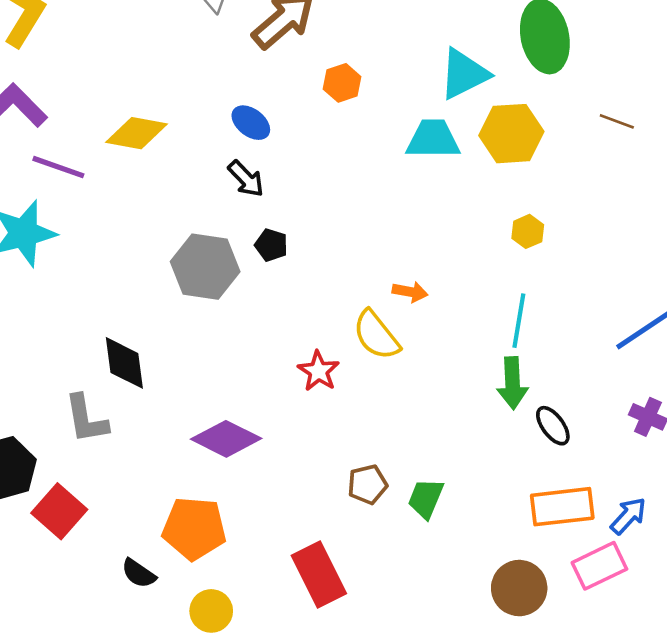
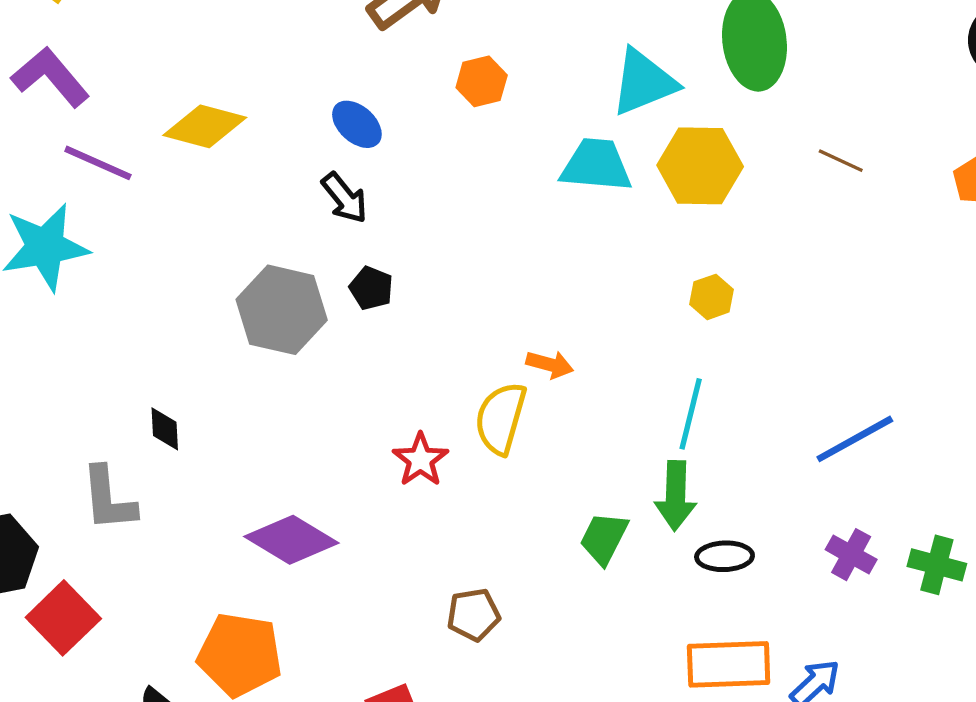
yellow semicircle: (376, 335) -> (501, 418), turned 50
black diamond: (124, 363) -> (165, 429), size x0.6
black ellipse: (553, 426) -> (725, 556), turned -60
green trapezoid: (426, 498) -> (604, 538), moved

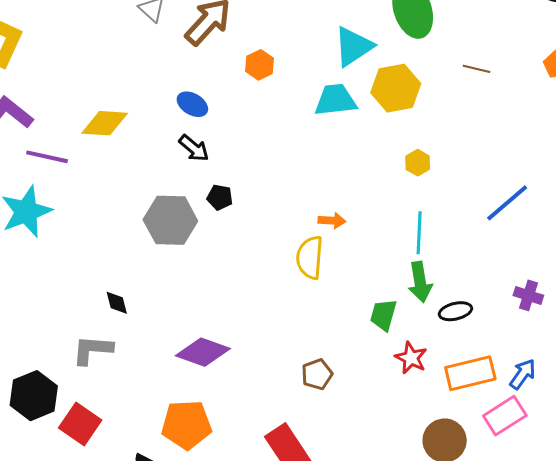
blue line: (855, 439) -> (507, 203), moved
red star: (420, 460) -> (411, 358), moved
gray L-shape: (108, 499) -> (92, 350), turned 111

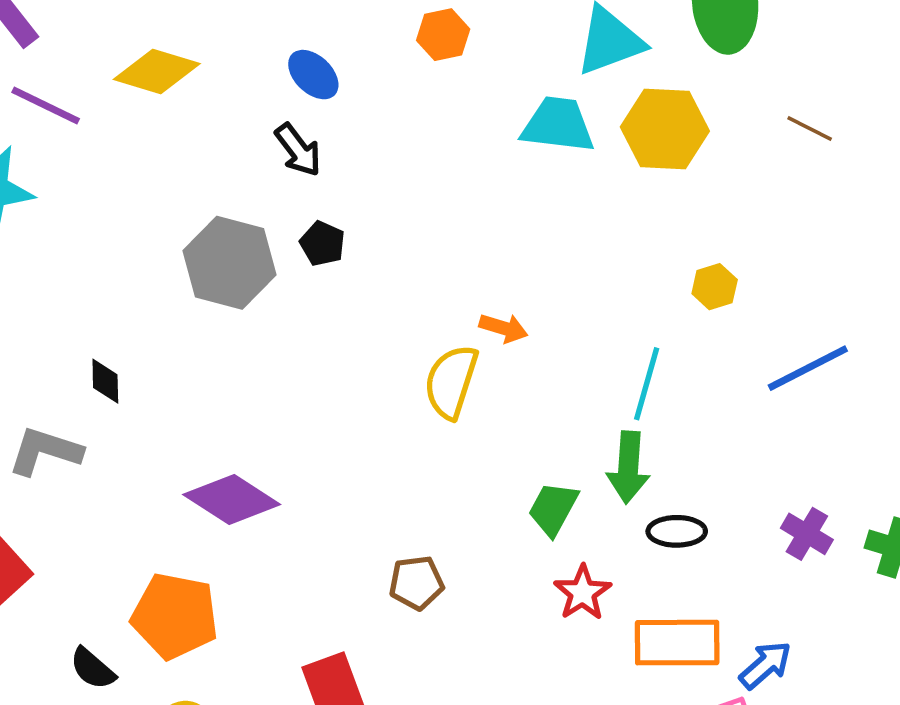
yellow hexagon: (418, 163) -> (715, 287), moved

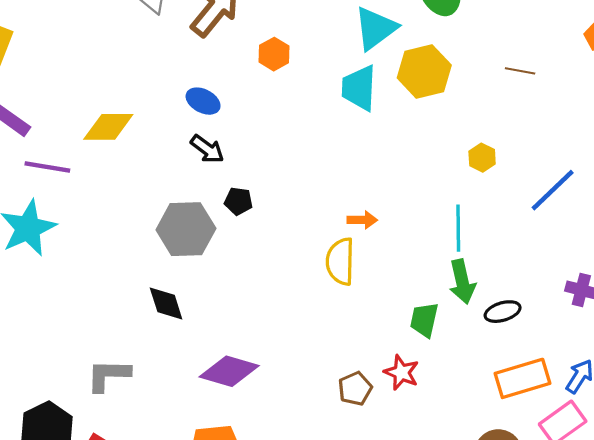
cyan trapezoid: (558, 125) -> (359, 88), turned -78
brown line: (810, 128) -> (520, 71), moved
black diamond: (105, 381) -> (166, 303), moved, size x1.4
red star: (583, 593) -> (401, 372), moved

